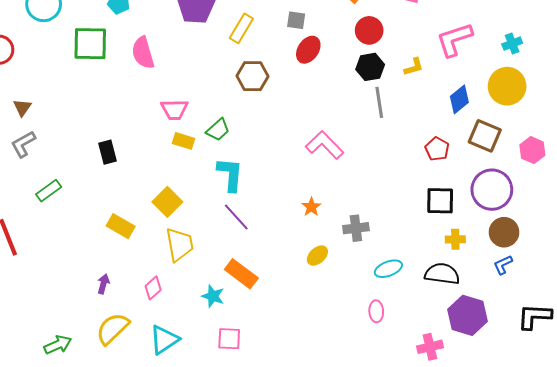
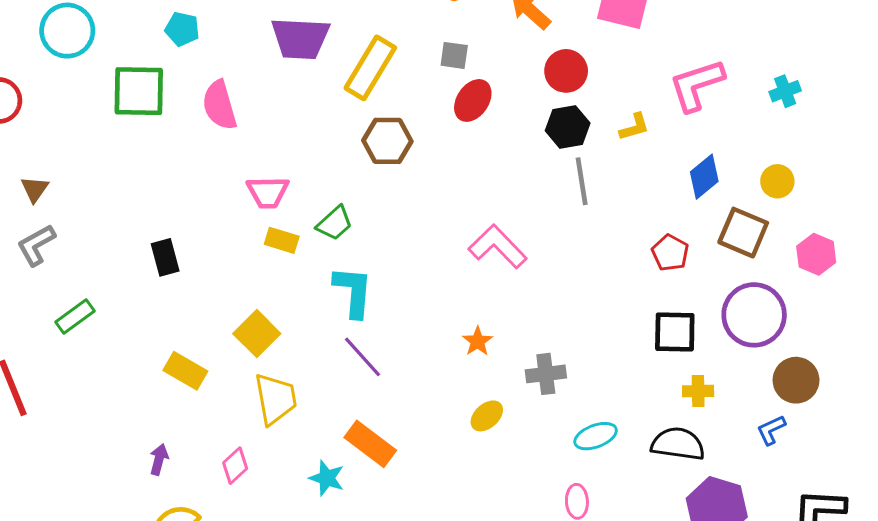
yellow rectangle: (241, 28) -> (370, 68), size x1.4
yellow circle: (507, 86) -> (777, 181), moved, size x0.6
brown circle: (504, 232) -> (796, 380), moved

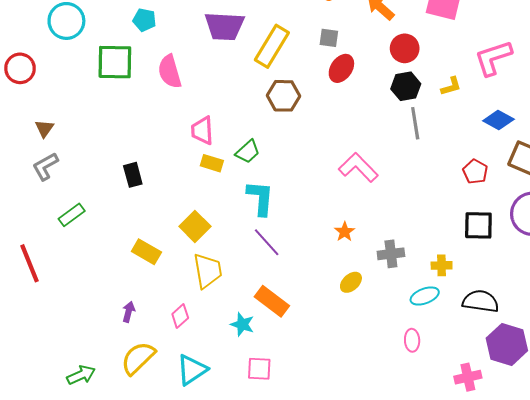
blue diamond: (704, 177) -> (498, 120), turned 68
pink trapezoid: (268, 192) -> (202, 131), turned 88
yellow cross: (698, 391) -> (442, 265), moved

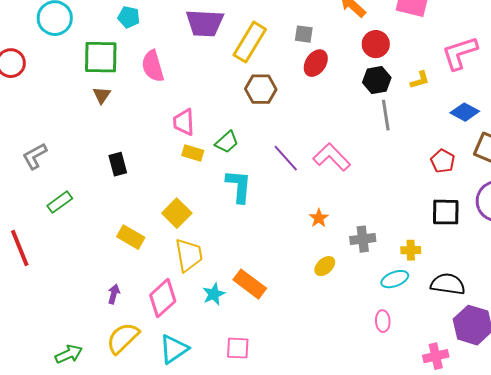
brown triangle: (44, 128) -> (102, 95), moved
purple line: (267, 242) -> (286, 158), moved
pink diamond: (180, 316) -> (163, 298), size x1.6
cyan star: (242, 324) -> (214, 294), moved, turned 30

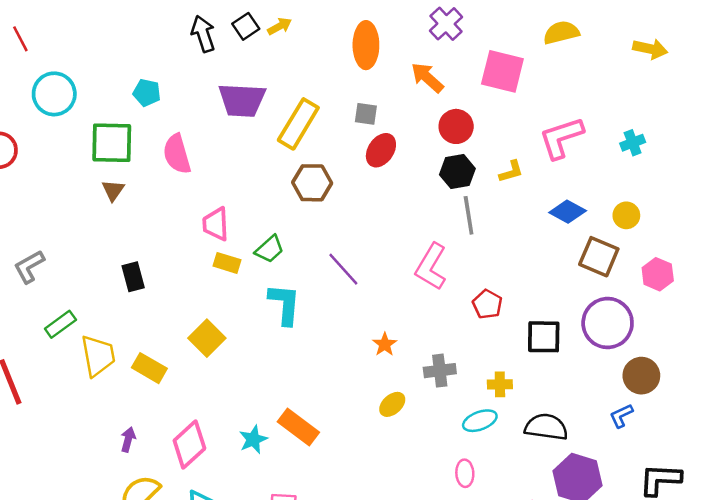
pink L-shape: (332, 157) -> (431, 267), moved, turned -105
red pentagon: (443, 161) -> (487, 304), moved
yellow trapezoid: (189, 255) -> (98, 356), moved

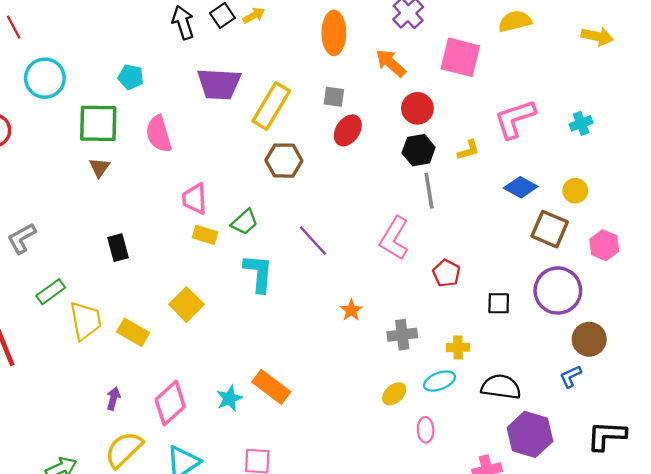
black square: (544, 337) -> (499, 303), size x0.7
yellow ellipse: (392, 404) -> (394, 394), moved

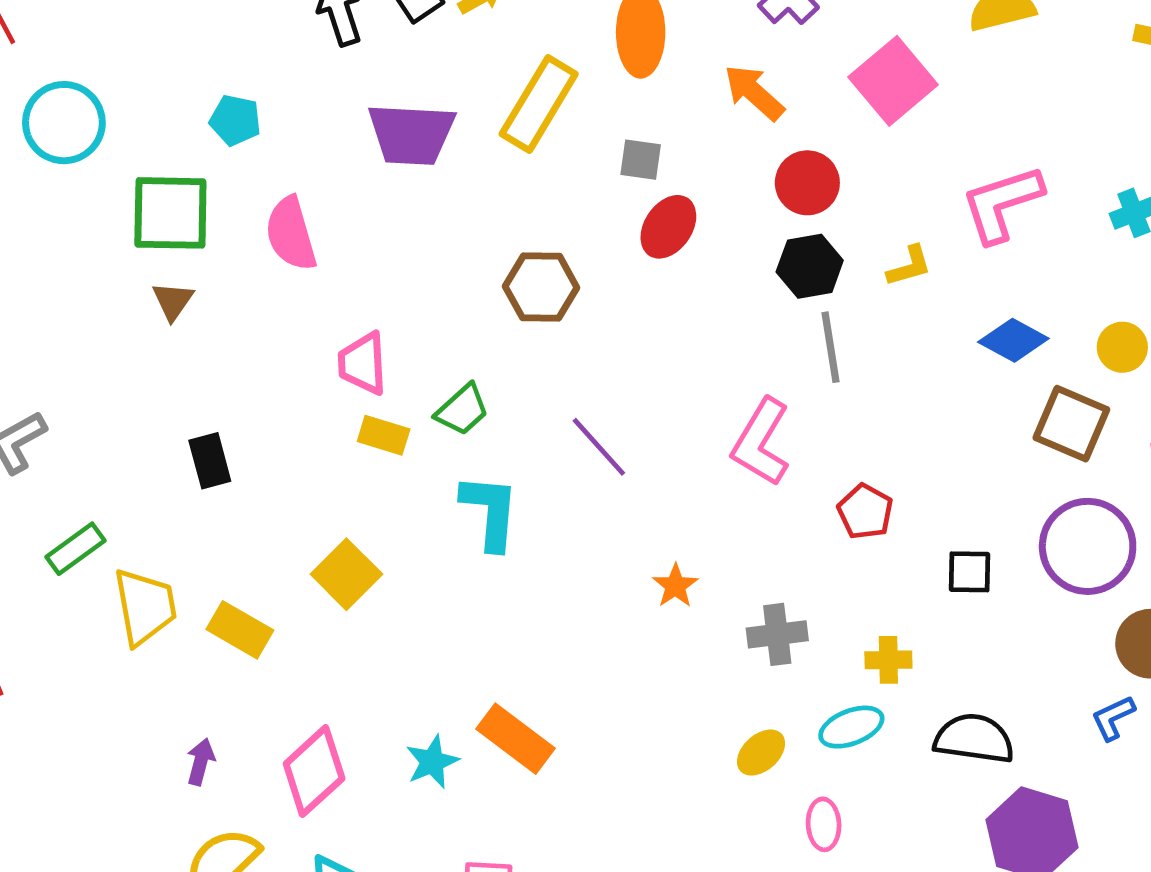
pink square: (460, 57) -> (893, 81), turned 36
yellow rectangle: (271, 106) -> (539, 104), moved

